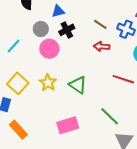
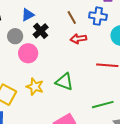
brown line: (100, 24) -> (72, 17), turned 40
green line: (110, 116) -> (103, 105), turned -45

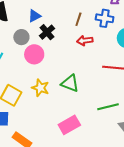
brown line: (72, 17) -> (78, 19), turned 48

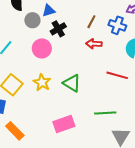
gray circle: (21, 37) -> (32, 20), moved

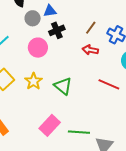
green line: (105, 113) -> (79, 132), moved
pink rectangle: (64, 124) -> (50, 125), turned -35

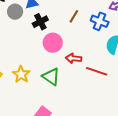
pink circle: (38, 48) -> (53, 43), moved
red arrow: (90, 50) -> (74, 58), moved

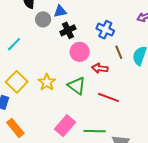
brown line: (74, 16) -> (119, 52), moved, turned -56
blue cross: (100, 21) -> (105, 30), moved
red line: (97, 71) -> (109, 97), moved

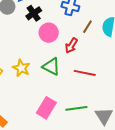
brown line: (119, 52) -> (87, 27), turned 64
red arrow: (100, 68) -> (71, 46), turned -56

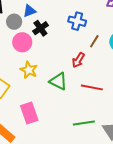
pink circle: (49, 33) -> (22, 42), moved
yellow star: (21, 68) -> (29, 70), moved
pink rectangle: (46, 108) -> (29, 113), moved, turned -50

